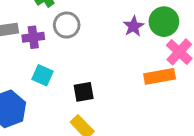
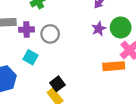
gray circle: (67, 25) -> (50, 34), moved
black square: (84, 92) -> (57, 84), moved, turned -32

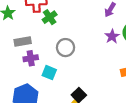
purple cross: (26, 30) -> (31, 58), moved

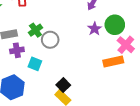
green cross: (50, 17) -> (35, 30), moved

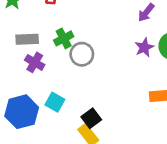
purple cross: (17, 50) -> (35, 62), turned 32
cyan square: (35, 64) -> (55, 102), moved

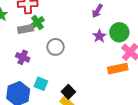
green cross: (64, 38) -> (37, 23), moved
gray rectangle: (27, 39) -> (26, 29), moved

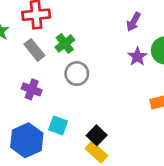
green cross: (37, 23) -> (65, 44), moved
gray rectangle: (26, 29) -> (34, 50), turned 63

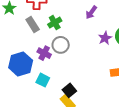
purple arrow: (133, 22) -> (91, 12), moved
purple cross: (32, 89) -> (44, 53), moved
blue hexagon: (27, 140) -> (21, 64), moved

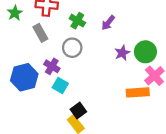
green cross: (55, 23) -> (77, 21), moved, turned -32
gray circle: (61, 45) -> (72, 48), moved
cyan square: (43, 80) -> (60, 86), moved

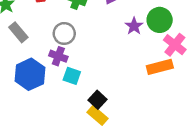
gray rectangle: (40, 33) -> (18, 32), moved
gray circle: (72, 48) -> (64, 33), moved

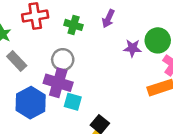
purple star: (134, 26) -> (132, 48), turned -30
purple cross: (58, 56) -> (58, 83), size x1.5

